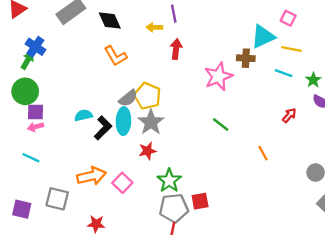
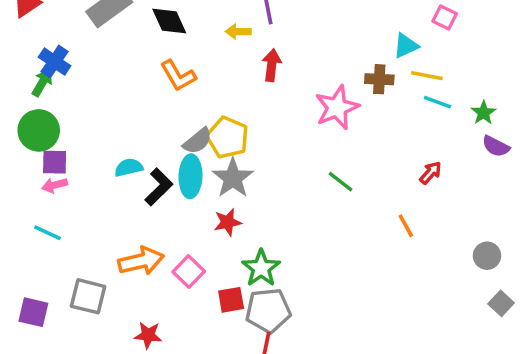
cyan triangle: (263, 36) -> (406, 46), size x0.7
yellow line: (292, 49) -> (427, 76), moved
red arrow: (289, 115) -> (431, 173), moved
red square: (200, 201) -> (231, 300), moved

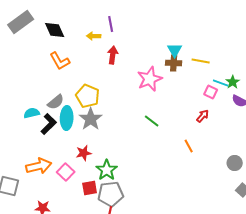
pink square: (445, 17) -> (211, 92), moved
cyan triangle: (406, 46) -> (175, 50), moved, turned -35
cyan line: (438, 102) -> (221, 83), moved
gray semicircle: (198, 141) -> (56, 102), moved
red star: (228, 222) -> (84, 153), moved

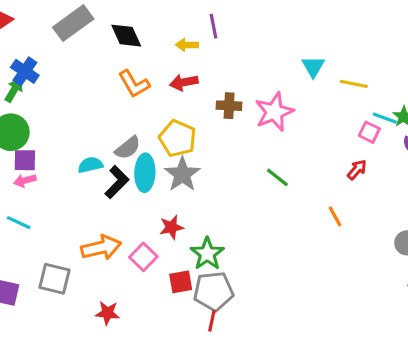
red arrow: (113, 55) -> (184, 82), moved, turned -108
brown cross: (174, 63) -> (229, 106), moved

